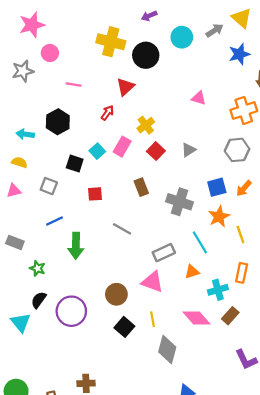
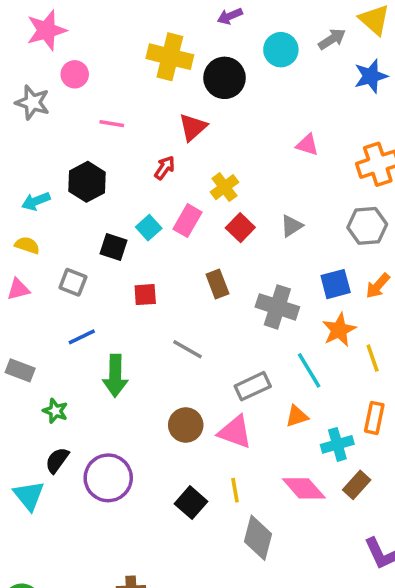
gray star: (23, 71) -> (32, 103), turned 30
cyan arrow: (25, 134) -> (36, 201), turned -30
brown circle: (116, 294) -> (186, 425), moved

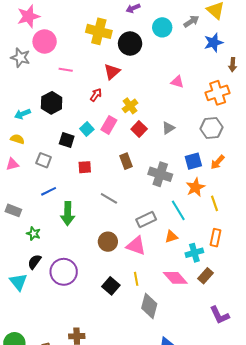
pink circle: (75, 74) -> (45, 41), size x1.5

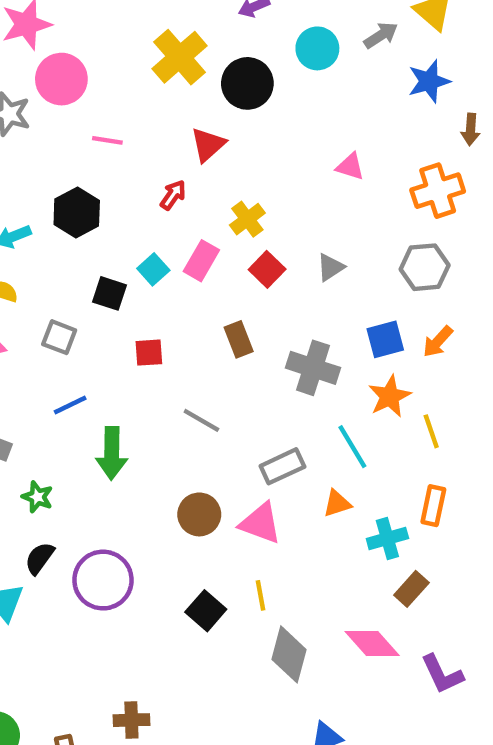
yellow cross: (99, 31) -> (180, 57), turned 35
pink diamond: (175, 278) -> (372, 644), moved

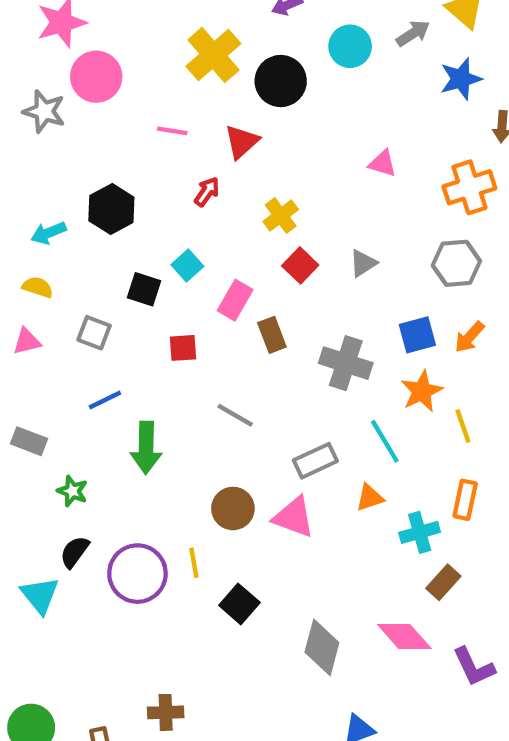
pink line: (107, 140) -> (172, 131), moved
pink rectangle: (201, 261) -> (235, 300), moved
yellow line: (261, 595) -> (194, 563), moved

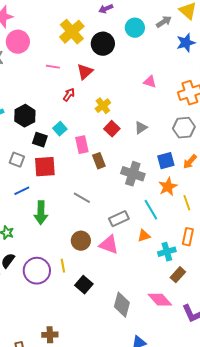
black hexagon: (111, 209) -> (25, 116), moved
pink rectangle: (235, 300) -> (82, 145), turned -42
red square: (183, 348) -> (45, 167), moved, size x1.6

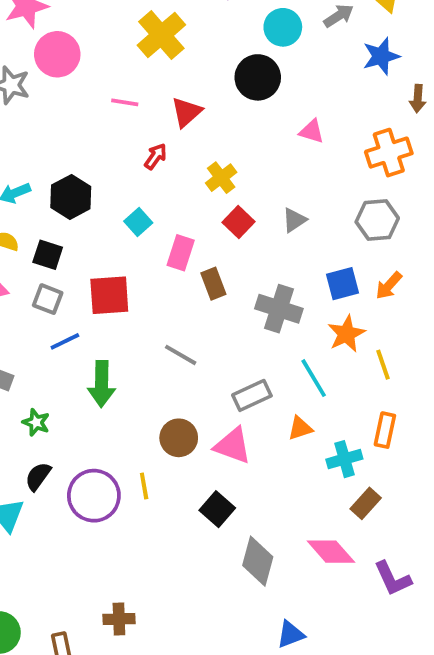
black circle: (103, 44) -> (258, 77), moved
black square: (40, 140) -> (48, 255), moved
pink rectangle: (82, 145) -> (181, 253), turned 30
gray square: (17, 160) -> (48, 299), moved
black square: (84, 285) -> (217, 509), moved

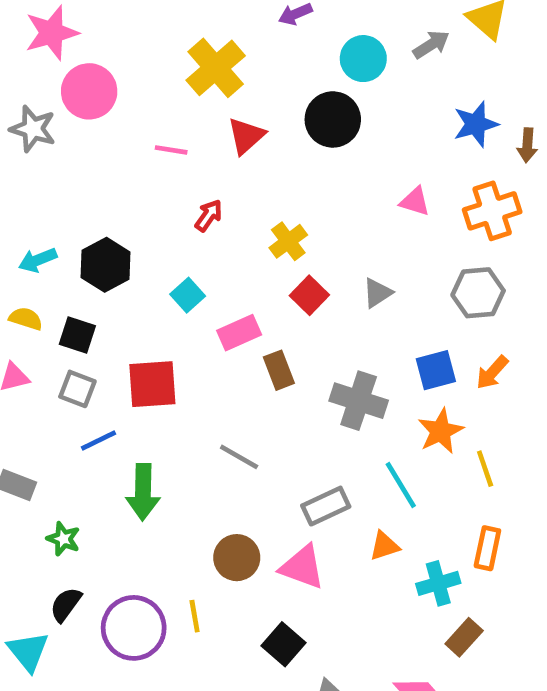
blue star: (381, 56) -> (476, 124), moved
red triangle: (186, 112) -> (246, 136), moved
pink triangle: (312, 131) -> (415, 201), moved
pink rectangle: (181, 253) -> (239, 333), turned 48

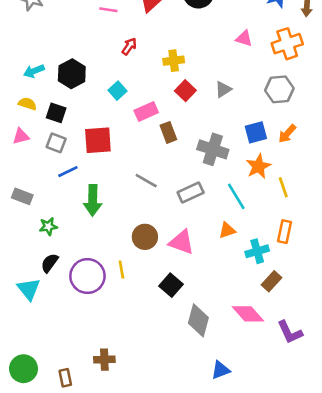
yellow cross: (288, 241) -> (174, 61), turned 30
gray rectangle: (326, 506) -> (191, 192), moved
green star: (63, 539) -> (48, 226), turned -30

